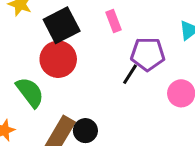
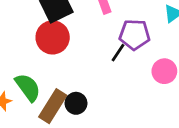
green semicircle: (30, 92) -> (28, 87), moved

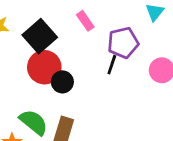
black circle: (76, 103) -> (62, 82), moved

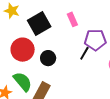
red circle: (44, 67) -> (23, 50), moved

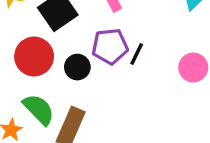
purple pentagon: (95, 40) -> (110, 46), moved

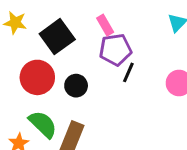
purple pentagon: (110, 46) -> (115, 50), moved

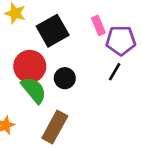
purple pentagon: (115, 50) -> (121, 40), moved
green semicircle: (43, 124) -> (34, 90), moved

